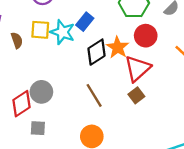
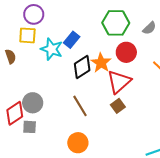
yellow square: (40, 30) -> (27, 35), moved
gray square: (38, 128) -> (30, 127), moved

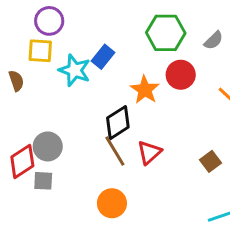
black diamond: (82, 67) -> (118, 123), moved
red triangle: (119, 82) -> (149, 152), moved, size x0.7
brown square: (118, 106) -> (211, 161), moved

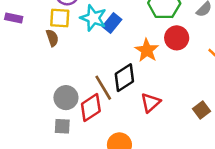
cyan star: (75, 70) -> (93, 18), moved
brown semicircle: (16, 81) -> (52, 38), moved
brown line: (115, 151) -> (103, 88), moved
red diamond: (22, 161) -> (91, 108), moved

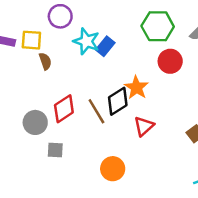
yellow square: (60, 18) -> (31, 40), moved
orange star: (147, 50) -> (136, 87), moved
gray circle: (66, 98) -> (35, 122), moved
red diamond: (91, 108) -> (64, 109), moved

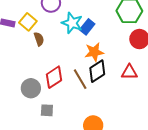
yellow square: (31, 40) -> (28, 22), turned 36
orange star: (136, 87) -> (94, 52), moved, turned 30
red triangle: (144, 126) -> (129, 72), moved, turned 42

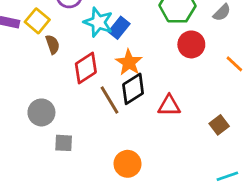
orange star: (94, 52) -> (129, 62), turned -30
red triangle: (129, 72) -> (169, 106), moved
red diamond: (54, 77) -> (86, 68), moved

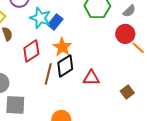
red circle: (191, 44) -> (125, 34), moved
brown line: (109, 100) -> (48, 74), turned 45
gray square: (64, 143) -> (15, 105), size x1.5

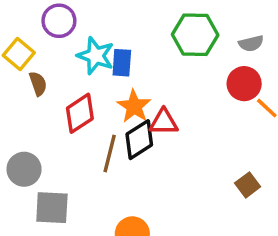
gray semicircle: (129, 11) -> (251, 43), turned 32
blue rectangle: (55, 22) -> (122, 63), turned -35
red triangle: (91, 78) -> (164, 122), moved

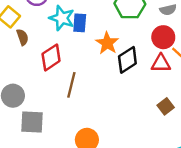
orange star: (134, 106) -> (107, 43), moved
red triangle: (164, 122) -> (161, 63), moved
black diamond: (139, 140) -> (127, 60), moved

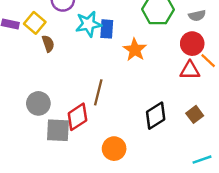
cyan star: (62, 18) -> (88, 24), turned -30
red diamond: (51, 57) -> (77, 117), moved
black diamond: (127, 60) -> (156, 116), moved

